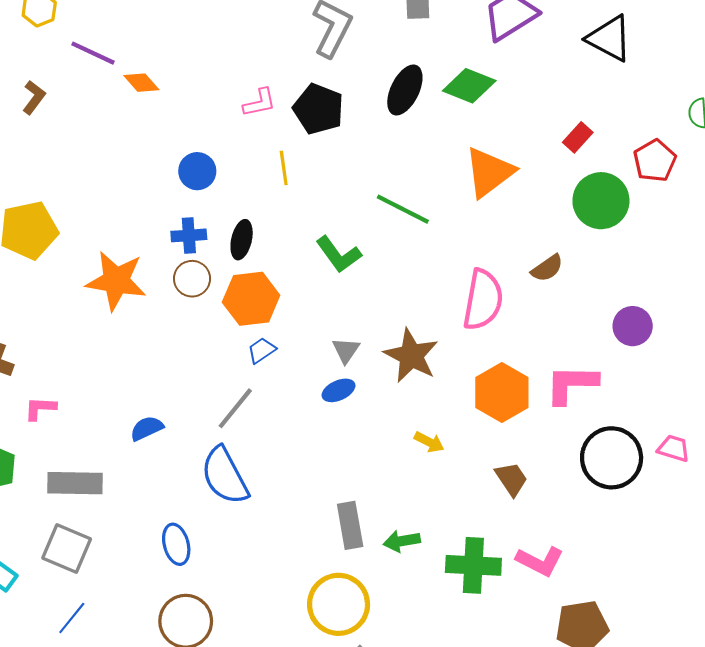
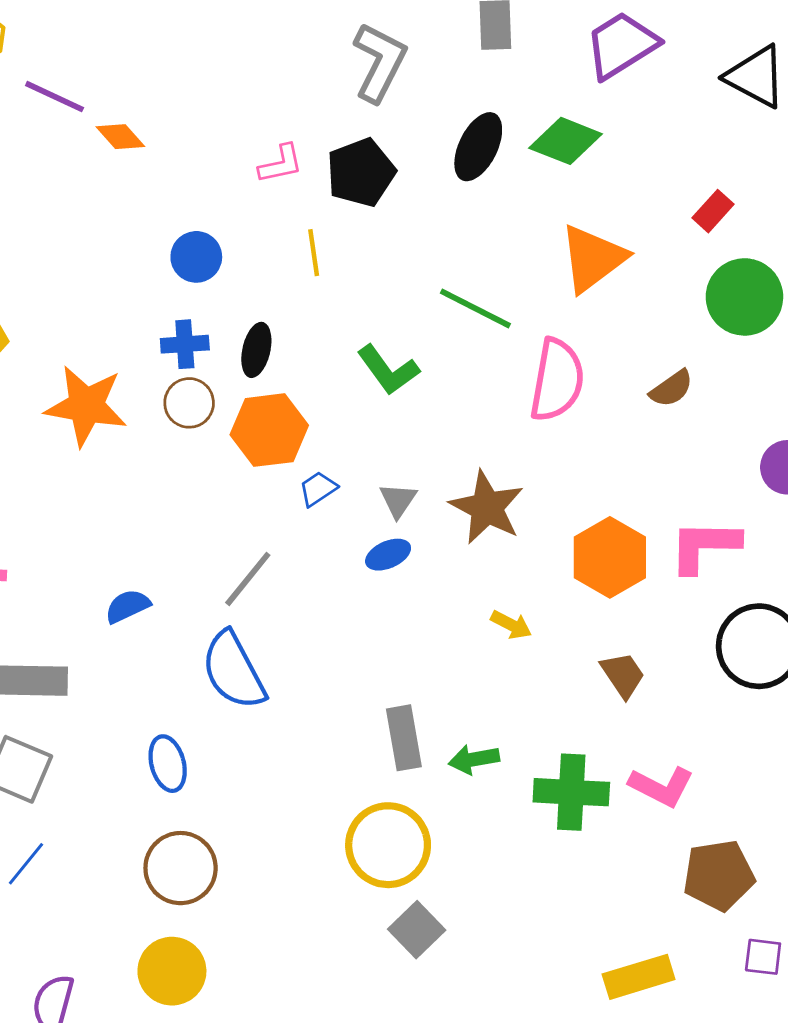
black pentagon: (318, 109) -> (361, 172), turned 30
pink semicircle: (483, 300) -> (557, 380), moved
blue trapezoid: (262, 350) -> (318, 489), moved

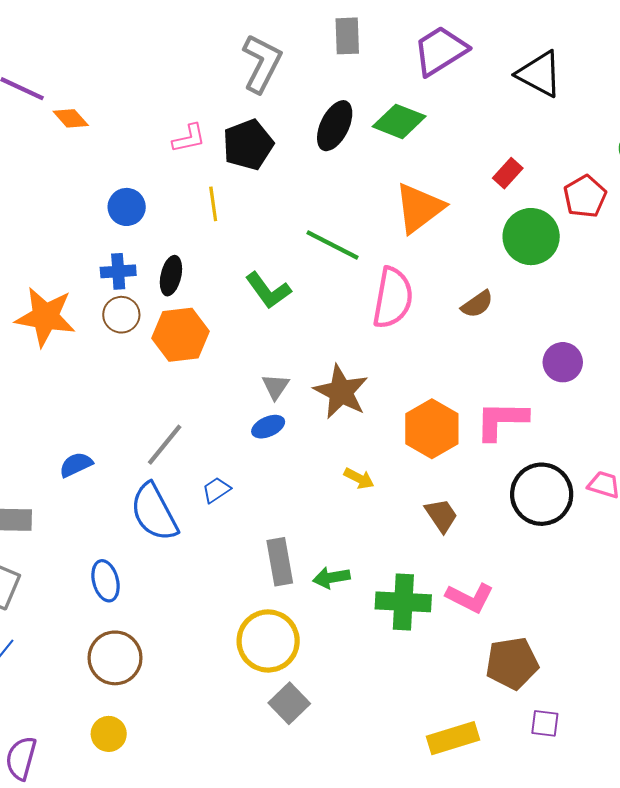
blue trapezoid: (318, 489) -> (216, 490), moved
yellow circle: (172, 971) -> (109, 734), size x0.7

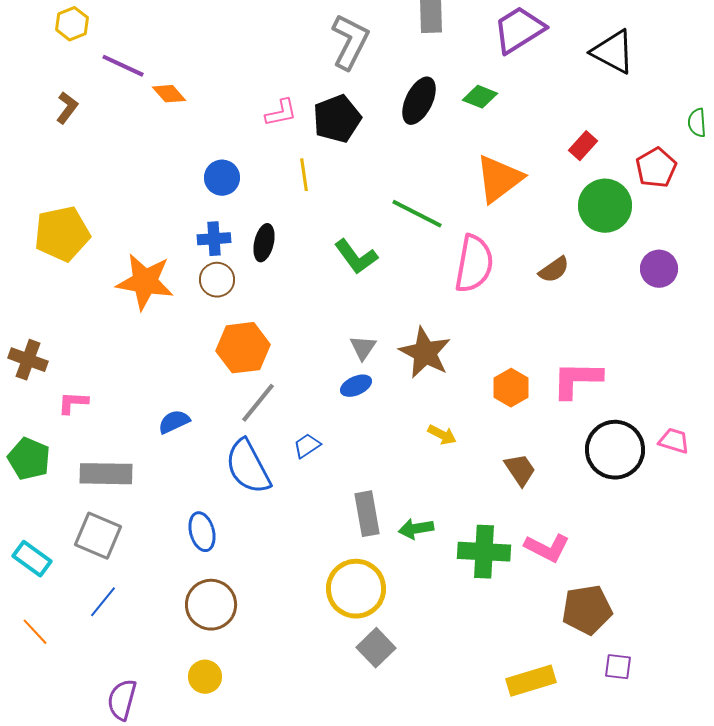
green diamond: (399, 121) -> (480, 97), size x0.7
orange hexagon: (180, 335) -> (243, 348), moved
purple circle: (563, 362) -> (659, 269), moved
orange hexagon: (432, 429) -> (511, 388), size x0.7

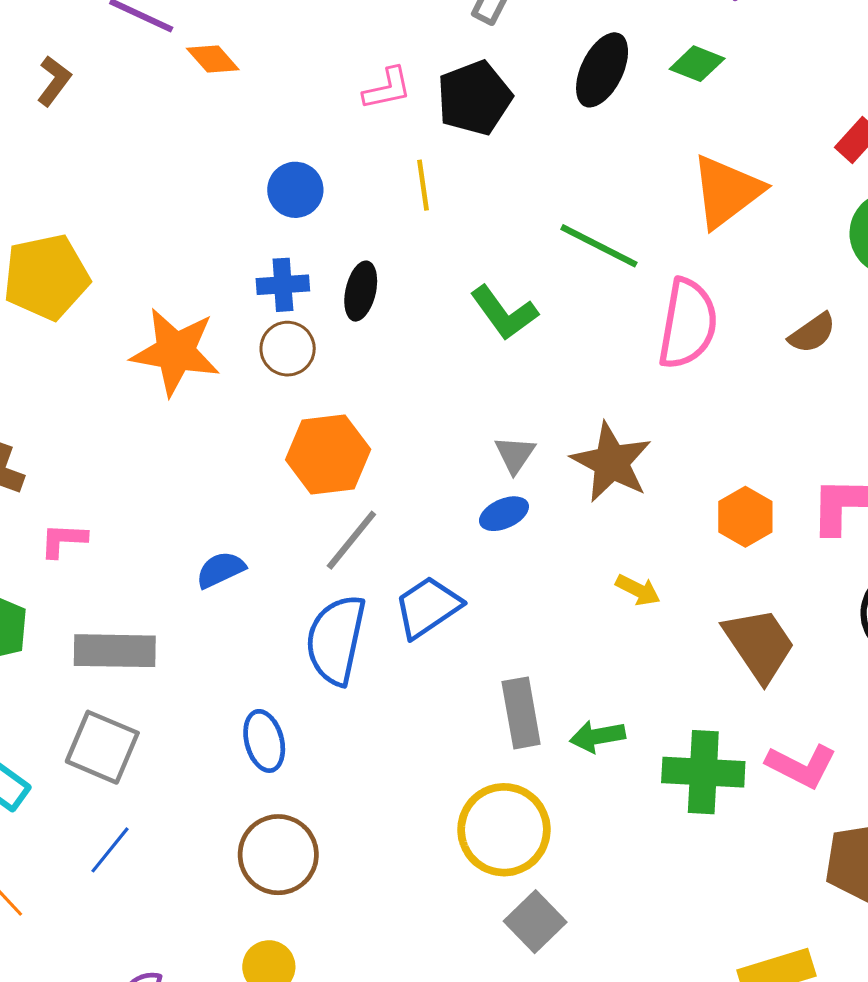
blue trapezoid: (307, 446) -> (428, 607), size x1.6
blue semicircle: (248, 467) -> (336, 640), turned 40
brown trapezoid: (520, 470) -> (759, 644), size x1.5

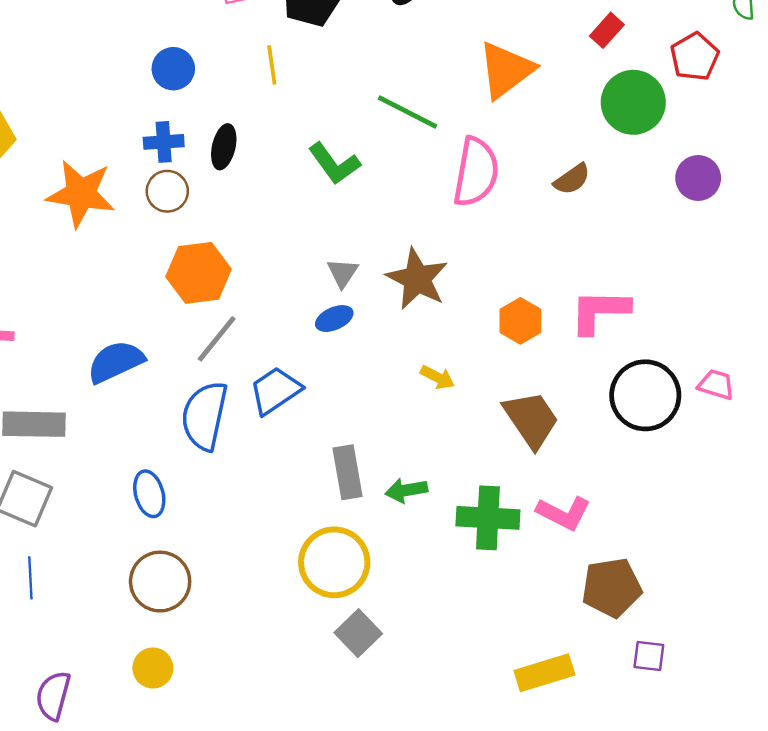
blue semicircle: (221, 570) -> (116, 362), size x1.5
blue line: (110, 850) -> (30, 578), turned -42

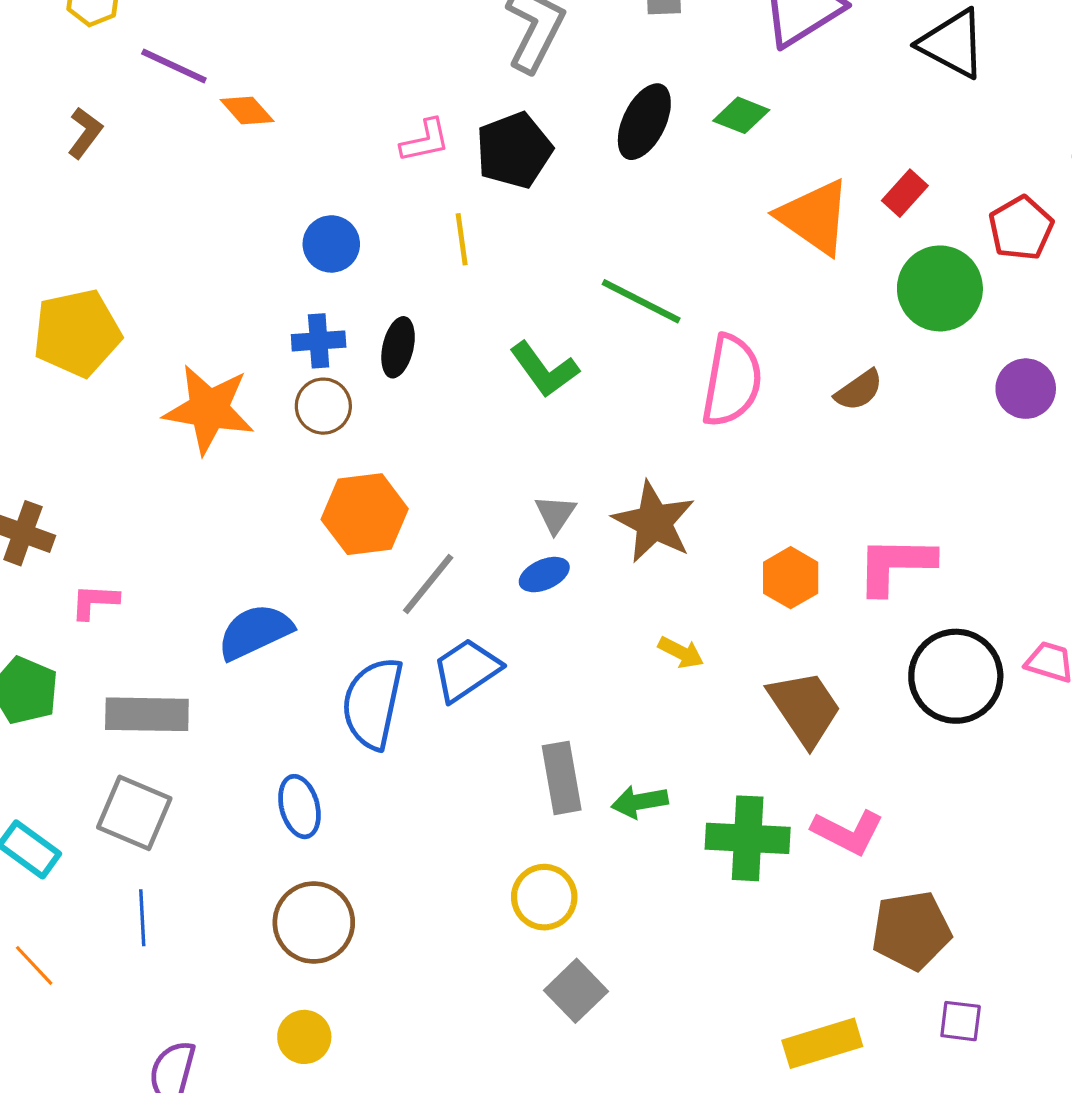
orange triangle: (506, 70) -> (814, 217), moved, turned -48
gray line: (217, 339) -> (428, 584), moved
yellow circle: (334, 562) -> (544, 897), size x0.7

